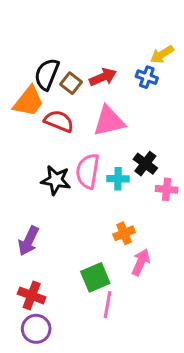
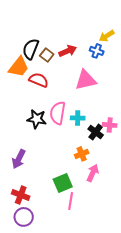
pink triangle: (109, 121) -> (86, 80), moved
black cross: (145, 164) -> (96, 132), moved

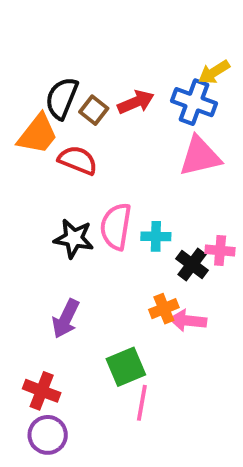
blue cross: (97, 51) -> (194, 102), size x1.5
pink triangle: (86, 80) -> (200, 156), moved
purple arrow: (19, 159) -> (66, 319), moved
pink arrow: (93, 173) -> (188, 321), moved, turned -108

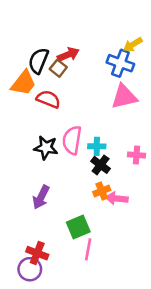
red arrow: (136, 102) -> (68, 54), moved
black cross: (192, 265) -> (101, 165), moved
red cross: (42, 391) -> (37, 253), moved

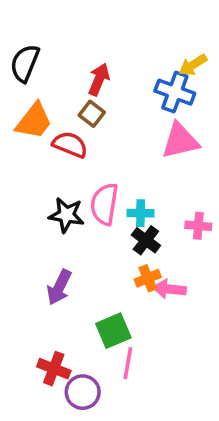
red arrow: (68, 54) -> (99, 79), turned -45
black semicircle: (38, 61) -> (25, 63), moved
brown square: (58, 68) -> (92, 114), moved
purple circle: (30, 269) -> (83, 392), moved

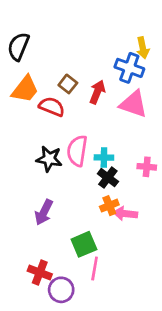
yellow arrow: (193, 65) -> (143, 48), turned -70
red arrow: (99, 79) -> (97, 92), moved
pink triangle: (180, 141) -> (133, 104), turned 32

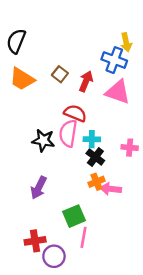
orange trapezoid: (25, 89) -> (22, 79), turned 84
red semicircle: (52, 107) -> (75, 113), moved
red cross: (40, 272) -> (35, 241), turned -30

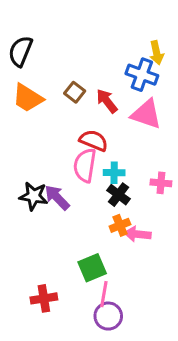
red arrow: (86, 81) -> (107, 101), turned -60
black star: (43, 140) -> (34, 196), moved
purple arrow: (39, 188) -> (57, 198), moved, turned 110
purple circle: (54, 256) -> (108, 316), moved

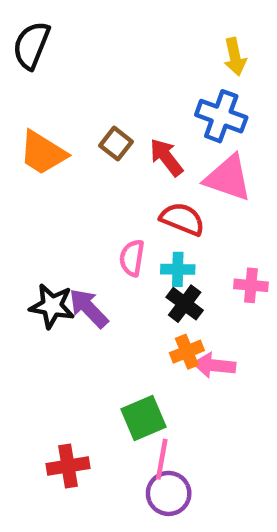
black semicircle: (20, 51) -> (31, 45), moved
yellow arrow: (157, 53) -> (235, 57), moved
red semicircle: (94, 140) -> (182, 219), moved
pink semicircle: (85, 165) -> (132, 258), size x0.7

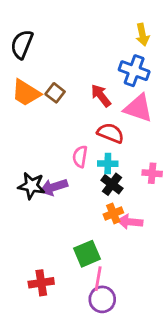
black semicircle: (31, 45) -> (22, 44), moved
brown square: (116, 144) -> (55, 93), moved
purple arrow: (89, 308) -> (54, 187), turned -64

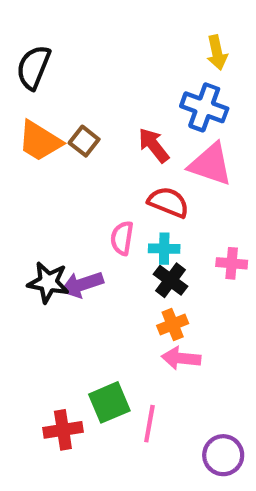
pink arrow: (130, 222) -> (181, 358), moved
green square: (87, 254) -> (109, 402), moved
purple circle: (102, 299) -> (223, 455), moved

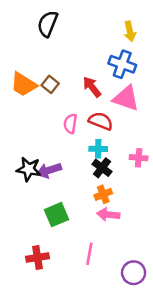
black semicircle: (33, 67) -> (48, 24), moved
pink semicircle: (122, 238) -> (70, 124), moved
green square: (109, 402) -> (56, 215), moved

